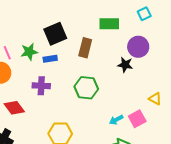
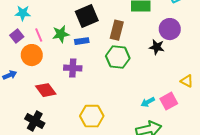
green hexagon: (86, 88) -> (118, 57), moved

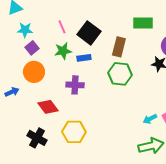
black square: (87, 16) -> (89, 33), turned -30
pink line: (39, 35) -> (62, 27), moved
purple square: (17, 36) -> (32, 48), moved
yellow hexagon: (92, 116) -> (74, 132), moved

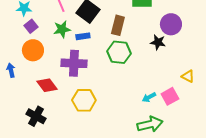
purple cross: (75, 85) -> (74, 63), size x1.4
blue arrow: (12, 92) -> (11, 70), turned -80
yellow hexagon: (74, 132) -> (84, 100), moved

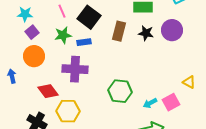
black star: (158, 42) -> (146, 33), moved
green hexagon: (119, 52) -> (120, 91), moved
yellow hexagon: (84, 100) -> (68, 111), moved

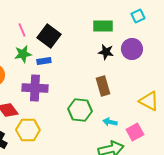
brown rectangle: (119, 31) -> (103, 86), moved, turned -30
yellow triangle: (189, 82) -> (149, 101), size x1.5
pink square: (171, 102) -> (135, 132), moved
cyan arrow: (150, 103) -> (110, 122), turned 40

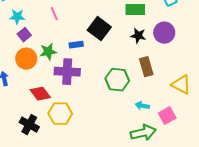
black square: (49, 36) -> (99, 29), moved
green star: (23, 54) -> (48, 52), moved
brown rectangle: (103, 86) -> (146, 67), moved
green hexagon: (80, 110) -> (117, 80), moved

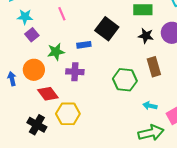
orange circle: (26, 59) -> (34, 70), moved
purple cross: (67, 72) -> (75, 72), size x0.7

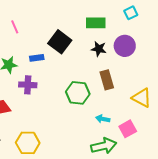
yellow hexagon: (68, 114) -> (28, 143), moved

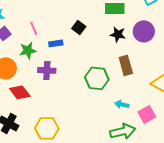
pink line: (15, 27) -> (34, 28), moved
black square: (60, 42) -> (79, 27), size x0.6

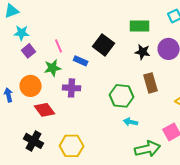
black square: (79, 27) -> (104, 45), size x1.5
blue rectangle: (56, 43) -> (81, 61), turned 32
cyan arrow: (122, 104) -> (131, 122), moved

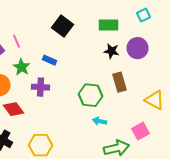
black square: (104, 45) -> (62, 26), moved
pink line: (59, 46) -> (16, 41), moved
green star: (53, 68) -> (22, 67), turned -30

